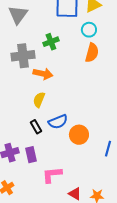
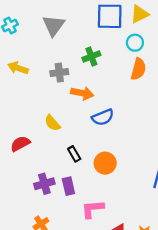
gray cross: (23, 56) -> (59, 73), size x0.7
yellow semicircle: (39, 100) -> (52, 123), moved, turned -63
blue semicircle: (58, 122) -> (103, 117), moved
orange circle: (79, 135) -> (105, 163), moved

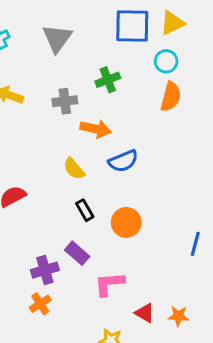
yellow semicircle: (52, 123) -> (74, 169), moved
purple cross: (44, 184) -> (45, 270), moved
purple rectangle: (68, 186) -> (77, 253), turned -36

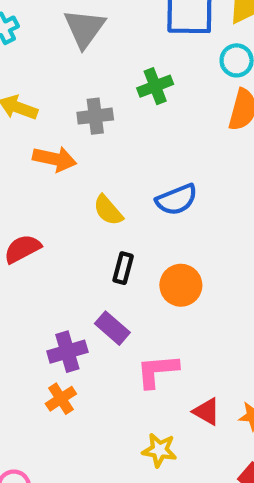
orange arrow: (96, 129) -> (55, 159), moved
black rectangle: (85, 210) -> (123, 268), turned 45

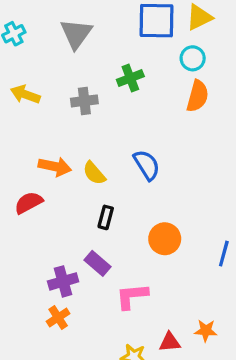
orange arrow: (55, 159) -> (55, 167), moved
blue semicircle: (177, 200) -> (147, 165), turned -100
orange circle: (181, 285) -> (165, 239), moved
red triangle: (207, 412) -> (170, 342), moved, turned -35

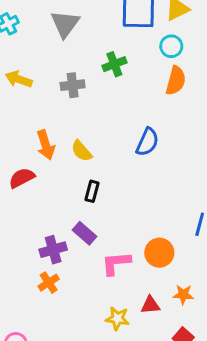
blue semicircle: (147, 165) -> (147, 142), moved, turned 56
orange arrow: (55, 167) -> (46, 145), turned 60
orange circle: (165, 239) -> (159, 253), moved

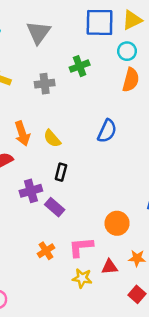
purple cross: (53, 250) -> (31, 191), moved
pink L-shape: (116, 263) -> (81, 247), moved
orange cross: (49, 283) -> (46, 251), moved

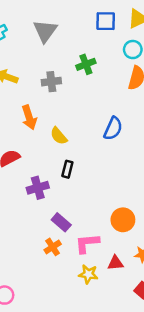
blue square: (100, 22) -> (106, 21), size x0.7
orange arrow: (22, 133) -> (29, 117), moved
purple rectangle: (55, 207) -> (61, 222), moved

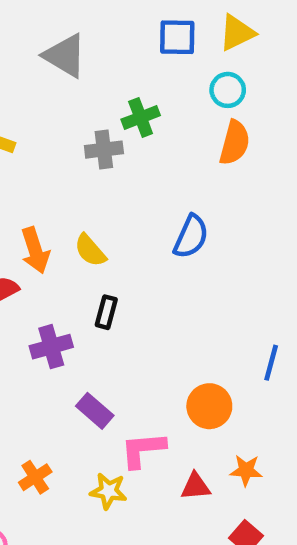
gray triangle: (45, 31) -> (65, 56), turned -35
gray cross: (51, 82) -> (104, 150), moved
orange arrow: (29, 117) -> (35, 250), moved
orange cross: (53, 247) -> (35, 477), moved
yellow star: (88, 274) -> (109, 491), moved

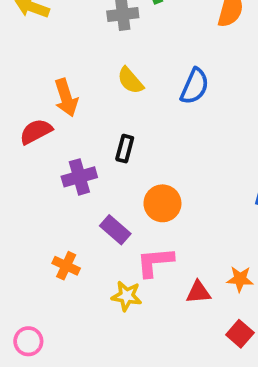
yellow semicircle: (90, 250) -> (130, 81), moved
orange circle: (209, 406) -> (162, 203), moved
orange cross: (35, 477) -> (66, 266), moved, turned -32

